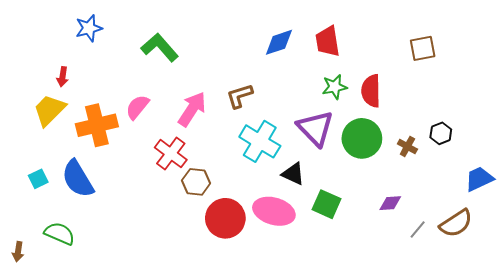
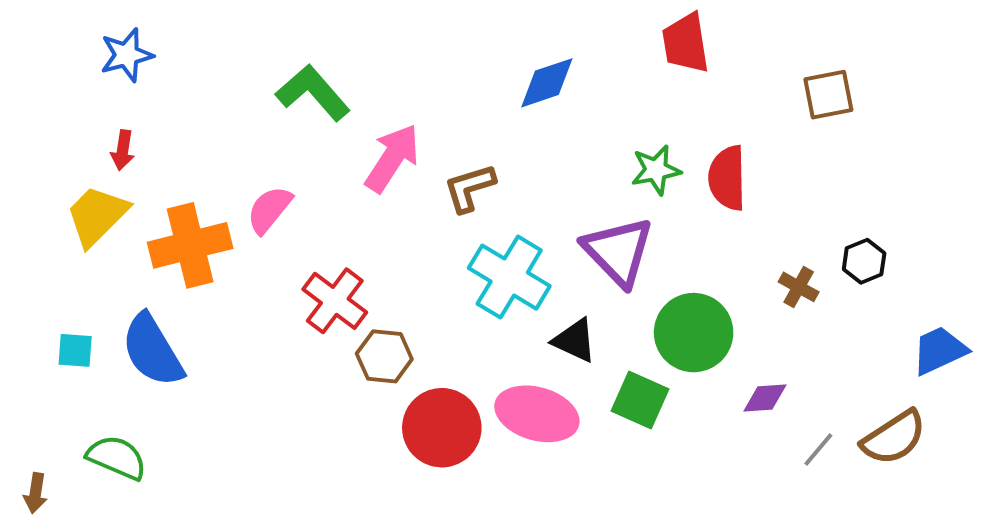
blue star: (89, 28) -> (127, 55), moved
red trapezoid: (328, 41) -> (686, 43), moved
pink arrow: (192, 109) -> (392, 158), moved
green circle: (362, 138) -> (694, 333), moved
cyan square: (38, 179) -> (75, 350), turned 30

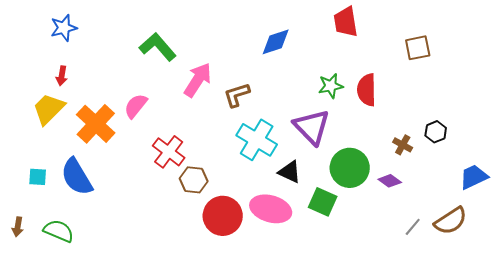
orange cross: (190, 245) -> (96, 124), turned -33
purple diamond: (765, 398) -> (390, 181), moved, turned 40
brown arrow: (35, 493) -> (18, 227), moved

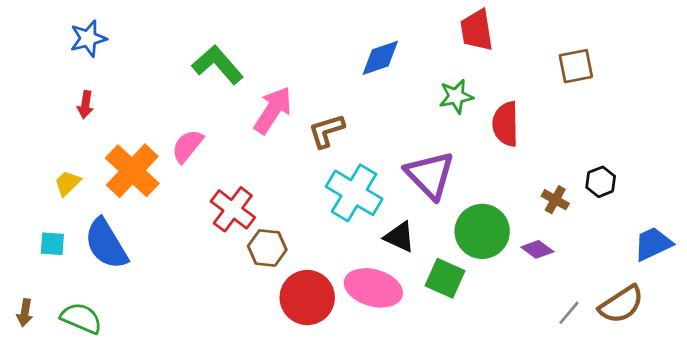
green star: (331, 86) -> (456, 96), moved
yellow trapezoid: (49, 109) -> (68, 183), moved, size x0.6

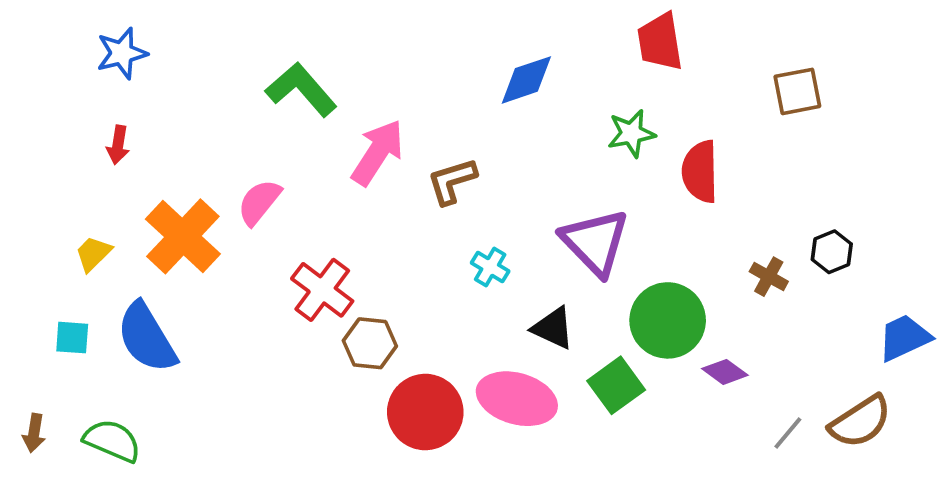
cyan cross: (354, 193) -> (490, 267), size x0.5
purple diamond: (537, 249) -> (725, 372), moved
green square: (445, 278) -> (616, 385), turned 30

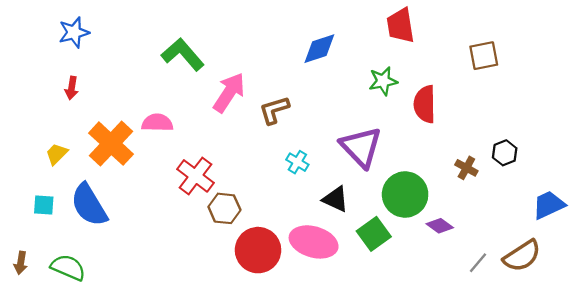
pink semicircle: (259, 202) -> (157, 123), turned 52

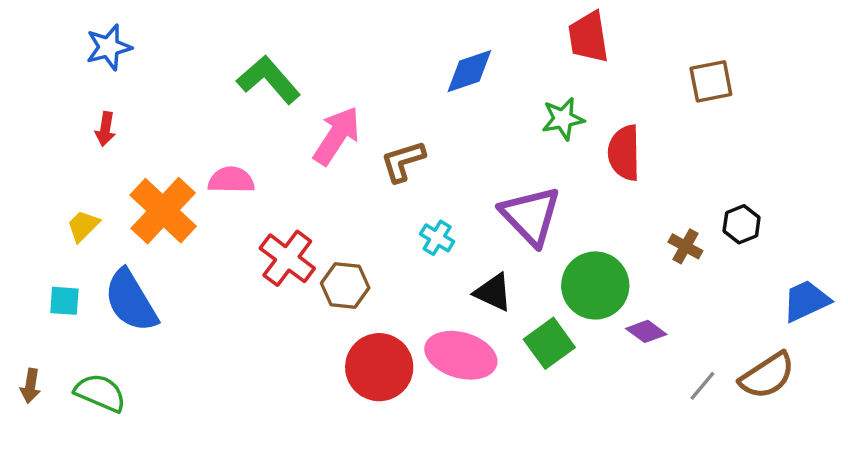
brown hexagon: (224, 208) -> (345, 285), moved

